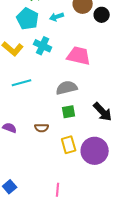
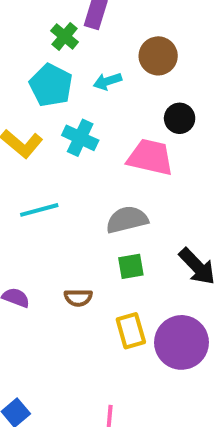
black circle: (102, 15) -> (180, 118), moved

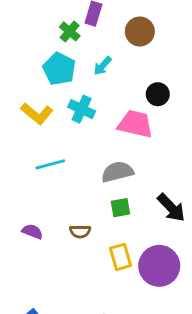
brown circle: (158, 56) -> (140, 31), moved
cyan arrow: (107, 81) -> (103, 66), turned -30

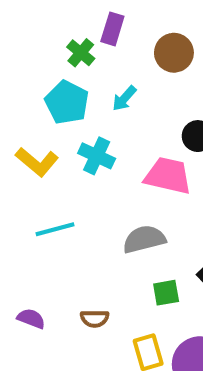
green square: (120, 208) -> (166, 293), moved

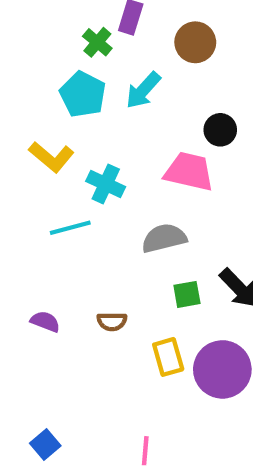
cyan arrow: (124, 98) -> (143, 90), size x1.4
cyan cross: (97, 156) -> (106, 184), moved

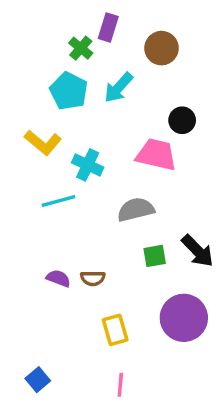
purple semicircle: (45, 322) -> (58, 278), moved
yellow rectangle: (168, 357) -> (115, 330), moved

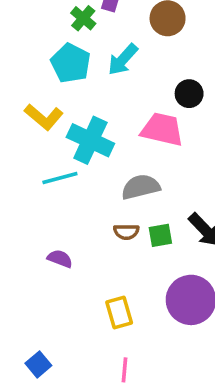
cyan cross: (88, 165) -> (90, 140), size x1.4
brown semicircle: (93, 278) -> (126, 232), moved

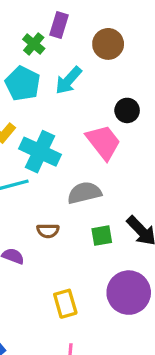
pink trapezoid: (162, 129) -> (103, 142), turned 39
brown semicircle: (126, 232) -> (48, 231), moved

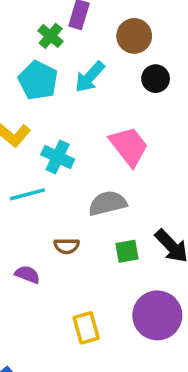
black circle: (127, 110) -> (156, 79), moved
cyan cross: (40, 152) -> (58, 157), size x0.7

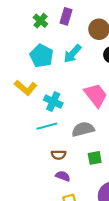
green cross: (51, 36) -> (40, 21), moved
cyan line: (27, 194) -> (47, 126), moved
purple semicircle: (27, 274) -> (63, 176), moved

